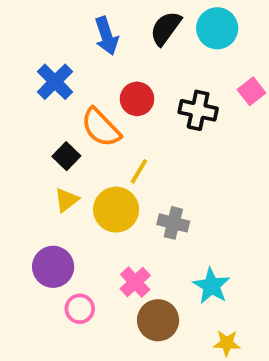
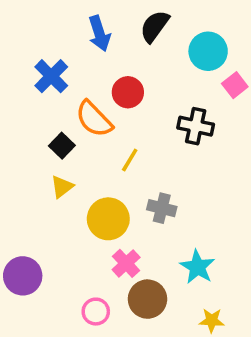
cyan circle: (217, 28) -> (208, 51), moved
black cross: (198, 110) -> (196, 126), moved
yellow circle: (116, 210) -> (108, 219), moved
purple circle: (53, 267) -> (23, 276), moved
pink circle: (80, 309) -> (96, 312), moved

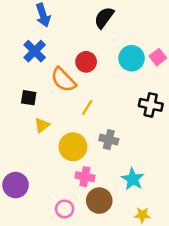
blue arrow: (99, 33) -> (43, 15), moved
cyan circle: (208, 51) -> (132, 58), moved
black cross: (196, 126) -> (151, 105), moved
black square: (62, 146) -> (29, 98), moved, turned -35
pink cross: (126, 263) -> (85, 177), turned -36

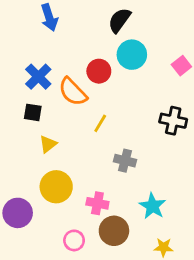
blue cross: (35, 51) -> (38, 77), moved
cyan circle: (132, 58) -> (132, 55), moved
yellow circle: (73, 147) -> (56, 187), moved

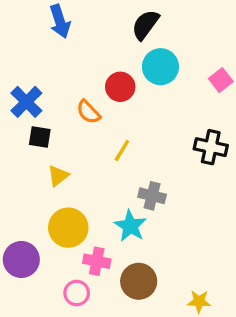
blue cross: (38, 77) -> (26, 102), moved
orange semicircle: (73, 92) -> (88, 112), size x0.7
pink cross: (97, 203) -> (97, 261), moved
cyan star: (153, 206) -> (130, 226), moved
pink circle: (74, 240) -> (77, 293), moved

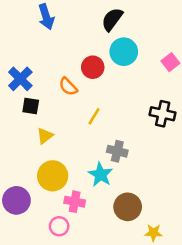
brown circle: (139, 281) -> (128, 207), moved

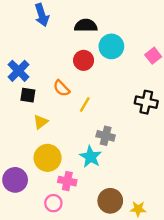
black semicircle: (112, 19) -> (86, 26), moved, turned 55
orange semicircle: (68, 87) -> (61, 88), moved
brown circle: (128, 207) -> (110, 201), moved

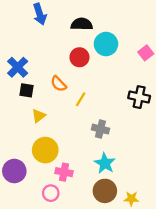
cyan star: (91, 157) -> (105, 163), moved

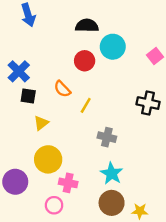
blue arrow: (40, 14) -> (28, 15), moved

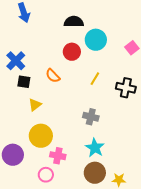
yellow line: (86, 105) -> (95, 79), moved

